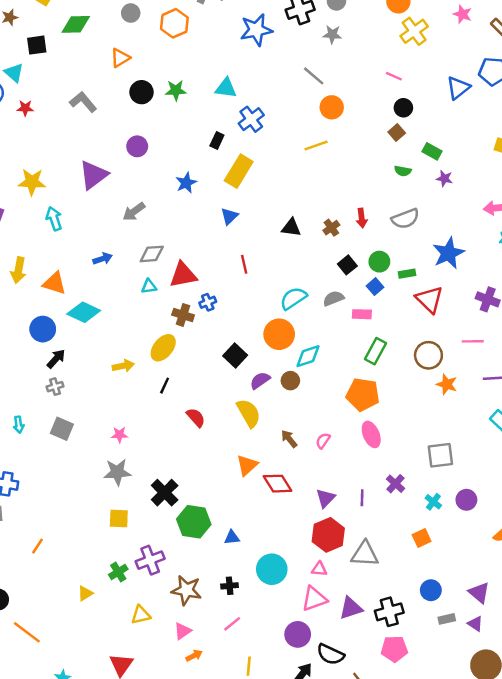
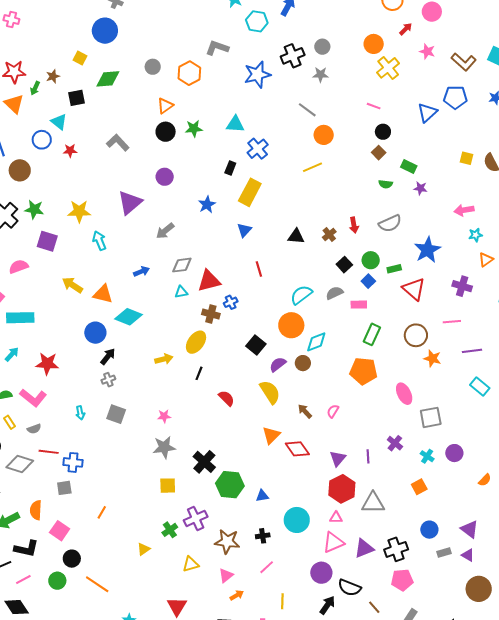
orange triangle: (120, 58) -> (165, 106), moved
yellow arrow: (18, 270) -> (72, 285), turned 115
pink ellipse: (371, 434) -> (404, 394), moved

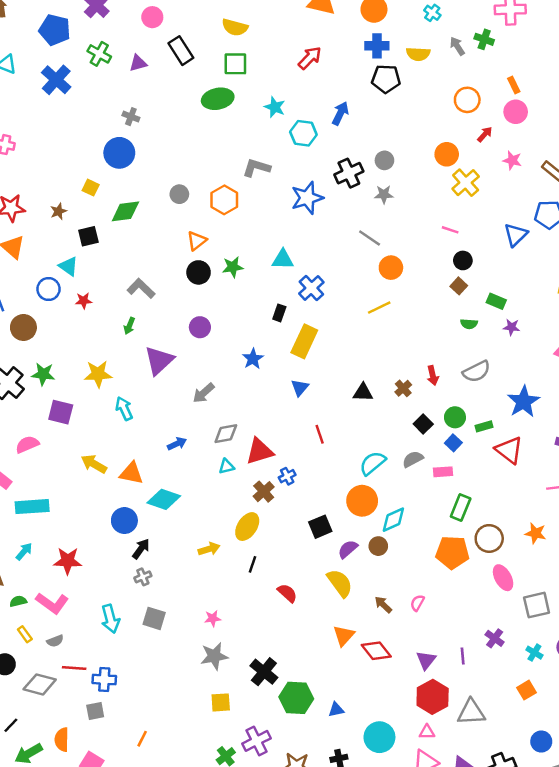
green arrow: (35, 88) -> (129, 326), moved
brown cross: (211, 314) -> (264, 492), turned 36
brown circle: (416, 335) -> (489, 538), moved
black square: (256, 345) -> (320, 527), turned 30
cyan arrow: (80, 413) -> (110, 619), size x1.6

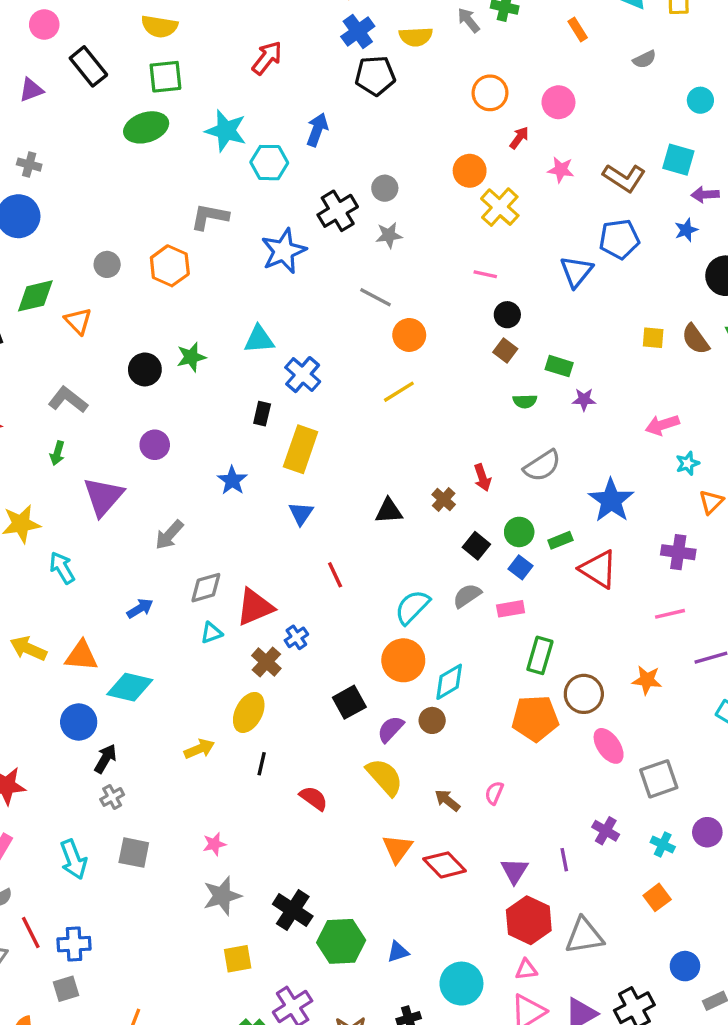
blue cross: (377, 46) -> (358, 31), turned -30
orange rectangle: (514, 85) -> (578, 30), moved
cyan star: (275, 107) -> (226, 131), size x1.4
orange triangle: (197, 241) -> (78, 321), moved, turned -30
red line: (74, 668) -> (31, 933), turned 65

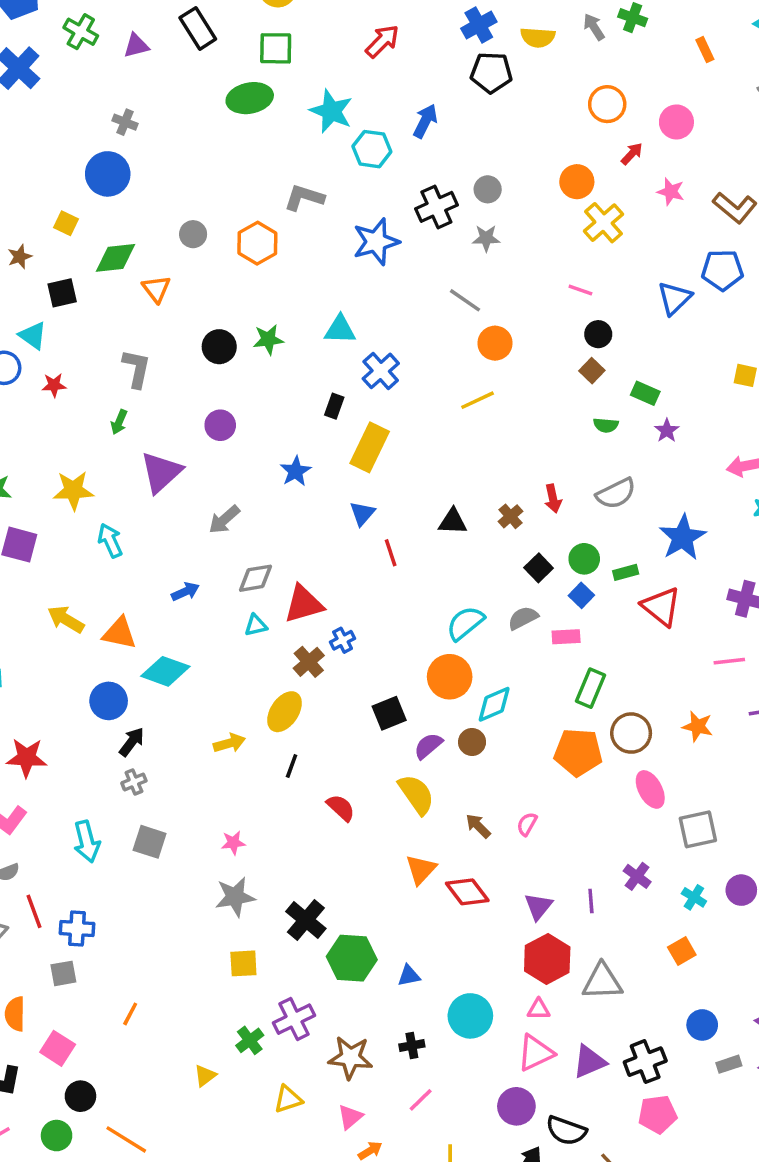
gray L-shape: (68, 400) -> (136, 369), turned 57
purple star: (584, 400) -> (667, 431), turned 30
red line: (335, 575) -> (391, 553), moved

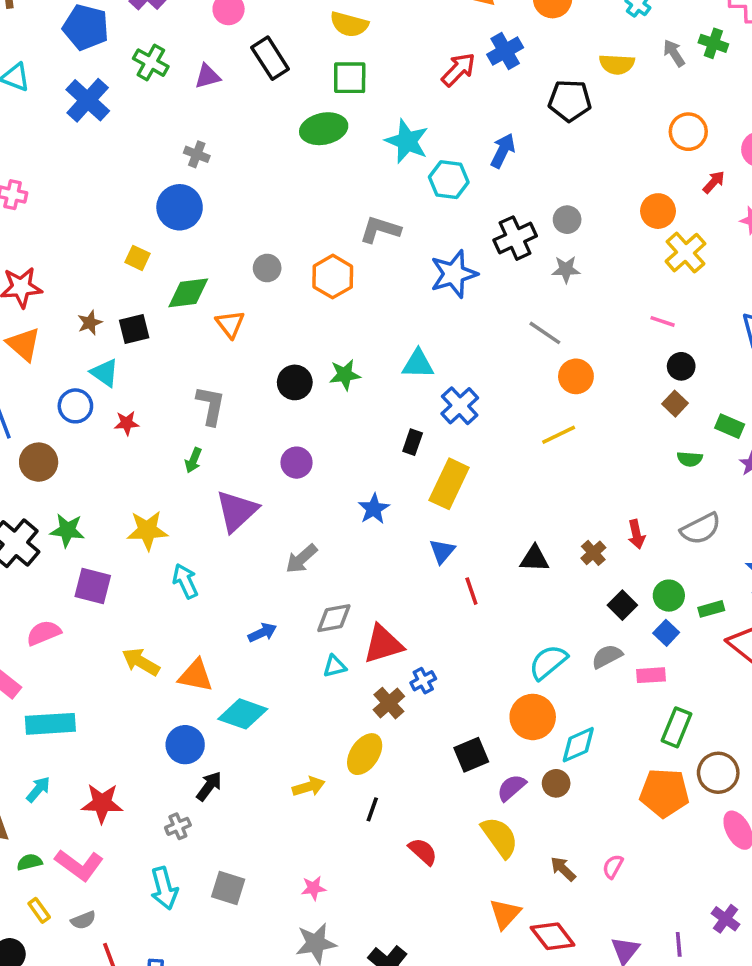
blue cross: (479, 25) -> (505, 51), moved
brown star: (20, 257) -> (90, 323), moved
gray cross: (134, 782) -> (178, 826), moved

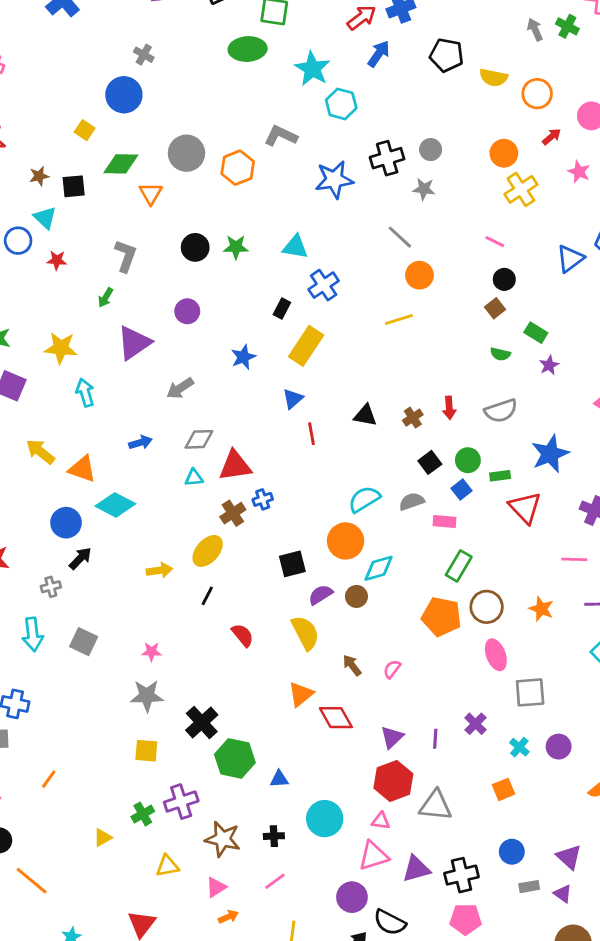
yellow semicircle: (617, 64) -> (493, 78), moved
blue arrow: (503, 151) -> (379, 54), moved
gray circle: (267, 268) -> (186, 153), size x1.6

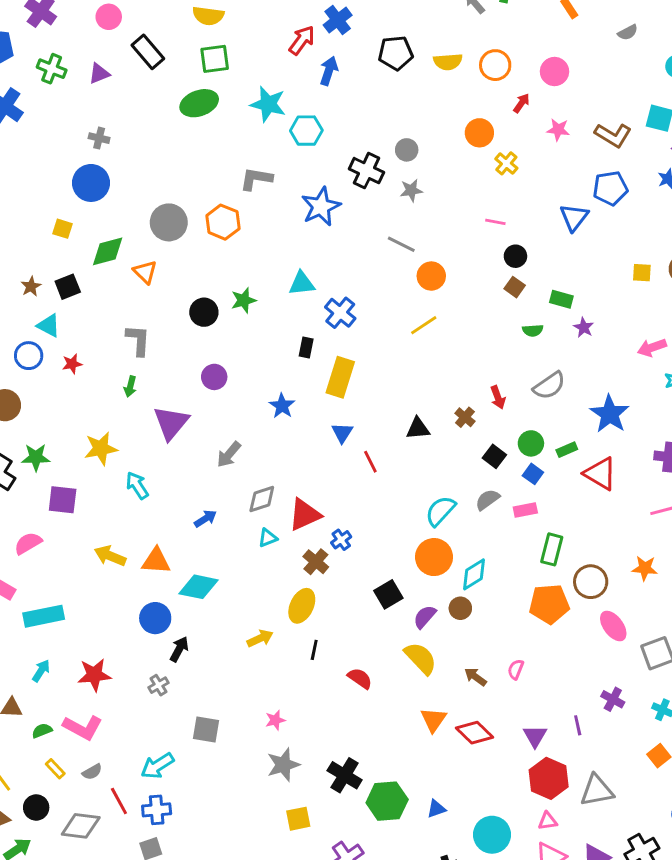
black cross: (387, 158) -> (367, 171), turned -32
yellow cross: (521, 189) -> (506, 163), size x0.7
cyan arrow: (33, 634) -> (157, 766), moved, turned 80

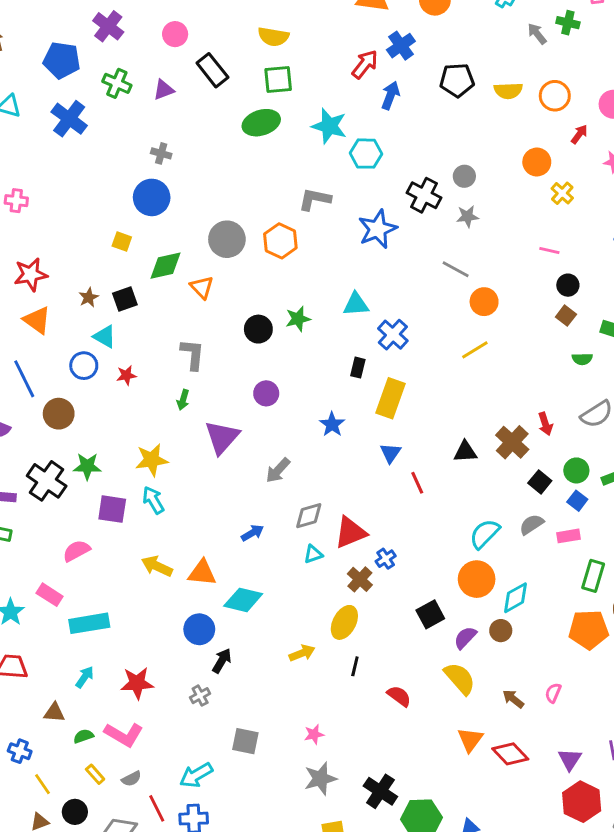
brown cross: (465, 417) -> (512, 442), size x1.6
cyan arrow: (137, 485) -> (153, 500), moved

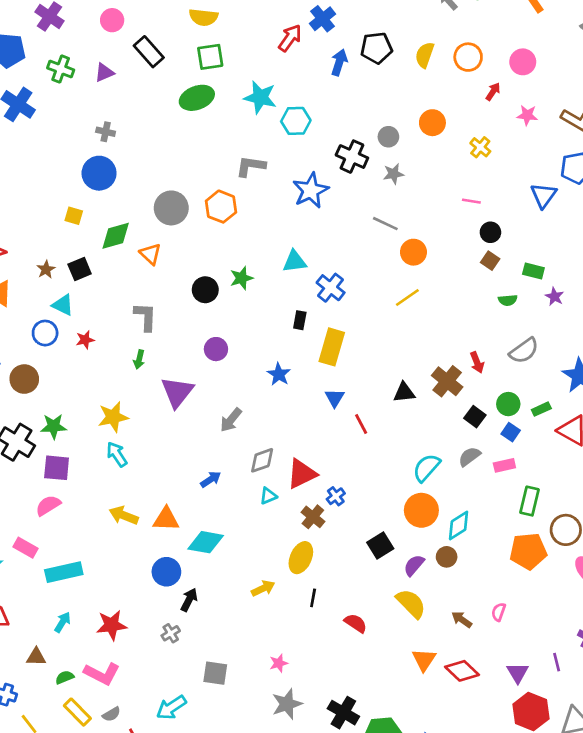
yellow semicircle: (508, 91) -> (425, 55), turned 115
blue arrow: (390, 95) -> (339, 62), moved
orange circle: (537, 162) -> (432, 123), moved
purple square: (112, 509) -> (57, 468), moved
yellow rectangle: (95, 774) -> (77, 712), size x1.5

